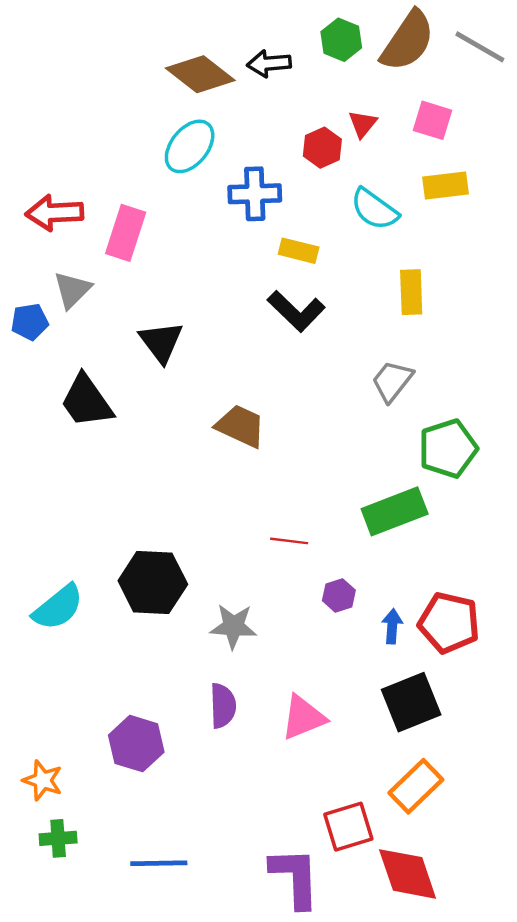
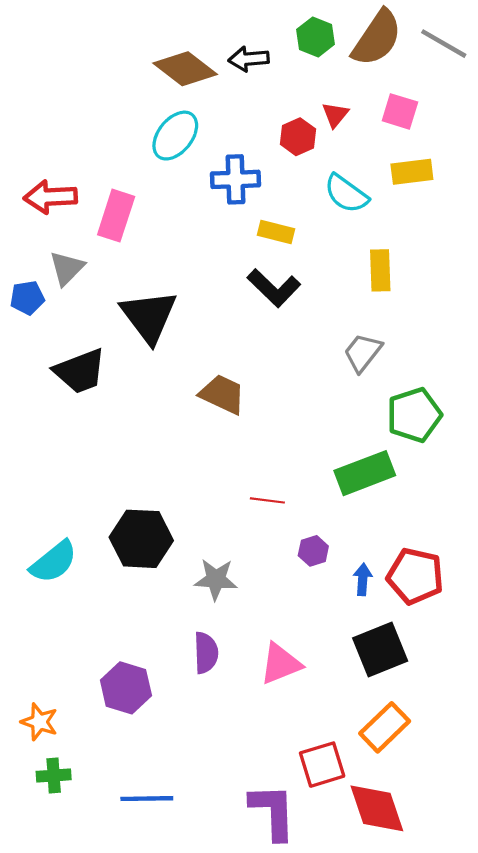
black triangle: (161, 342) -> (149, 316), size x1.4
black trapezoid: (86, 401) -> (80, 371), turned -76

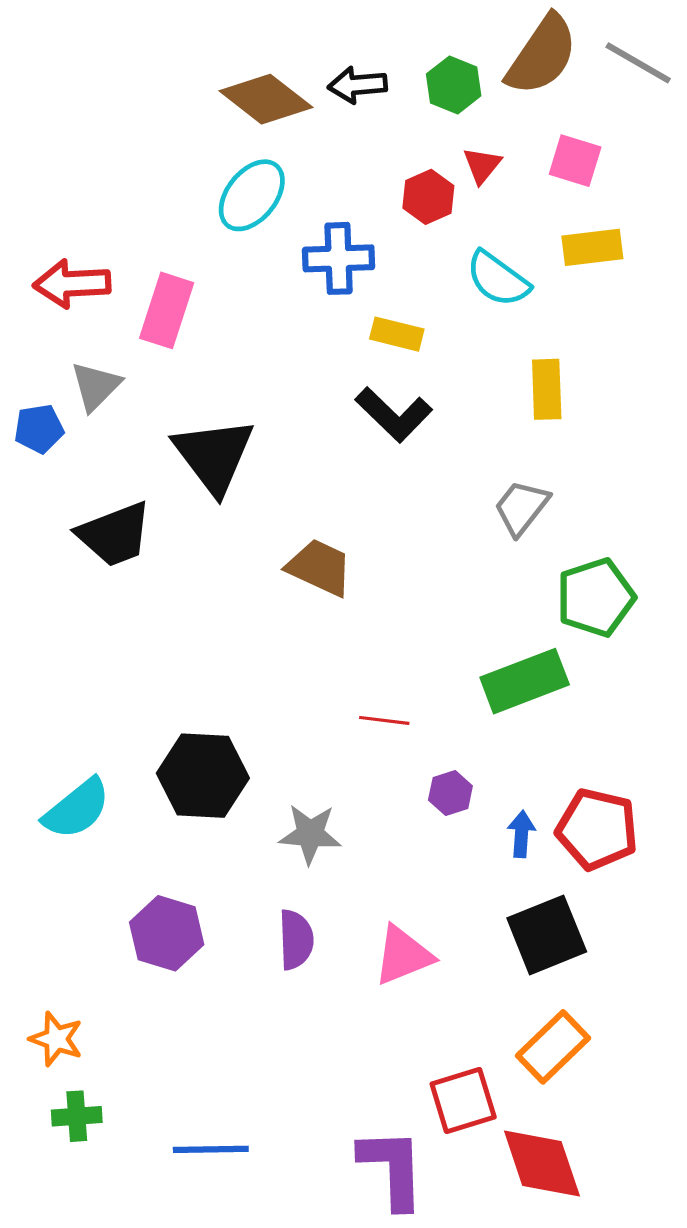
green hexagon: (316, 37) -> (454, 85), moved
purple hexagon: (126, 688) -> (167, 933), moved

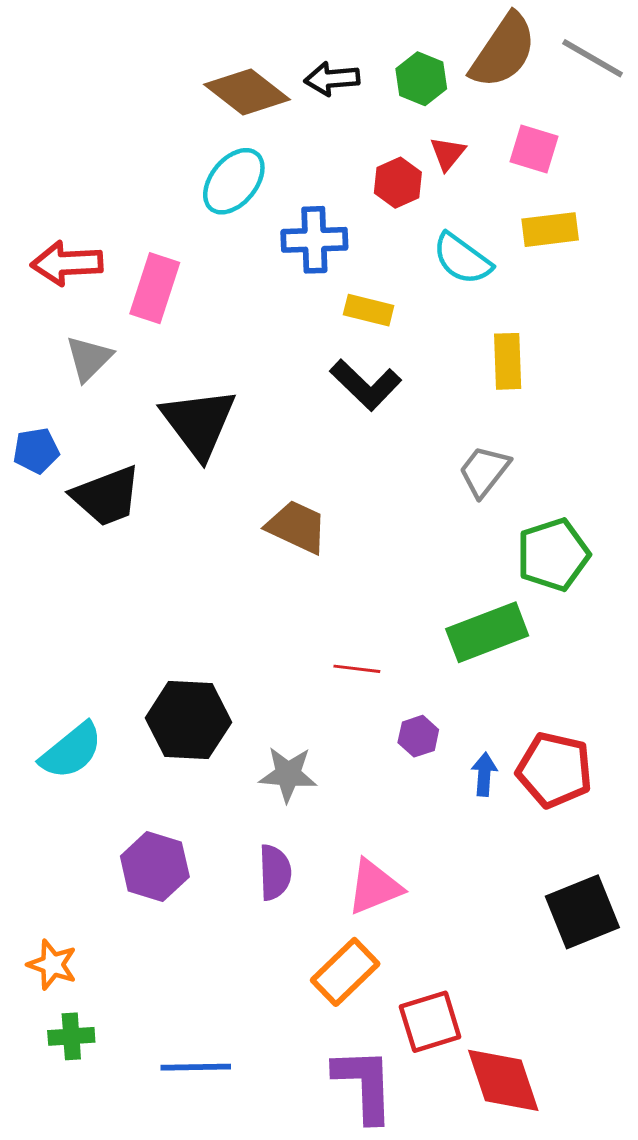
blue pentagon: (39, 429) -> (36, 451), moved
black square: (547, 935) -> (582, 912), moved
orange rectangle: (553, 1047) -> (345, 972), moved

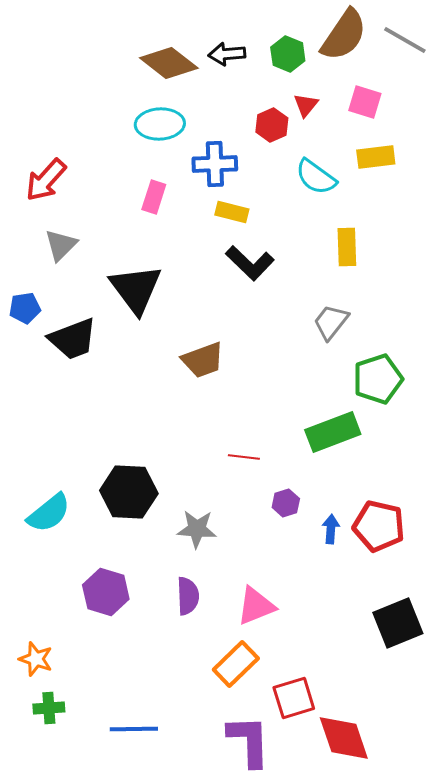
cyan ellipse: (234, 181) -> (160, 124), turned 48
red arrow: (67, 263) -> (46, 180), turned -45
pink rectangle: (155, 288) -> (154, 197), moved, size x0.7
yellow rectangle: (369, 310) -> (232, 212), moved
brown trapezoid: (297, 527) -> (203, 360), turned 135

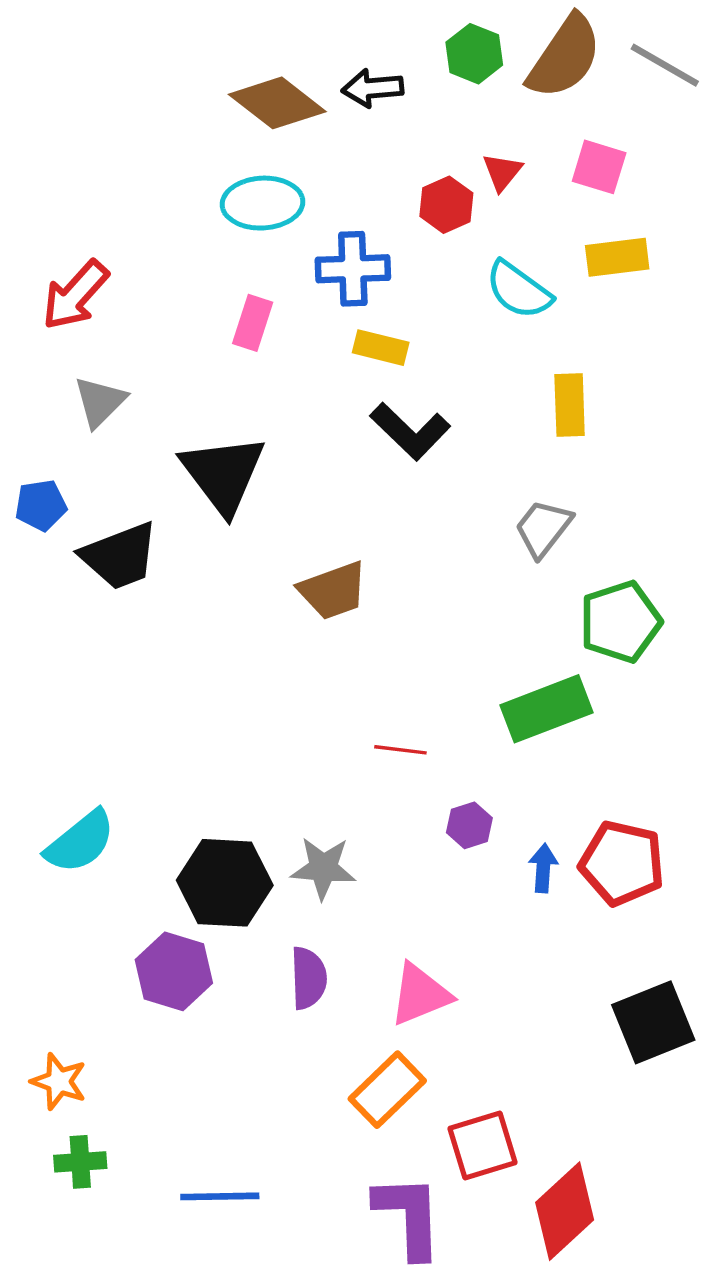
green hexagon: (288, 54) -> (474, 54), moved
black hexagon: (129, 492) -> (225, 883), moved
red diamond: (344, 738) -> (565, 1211), turned 66

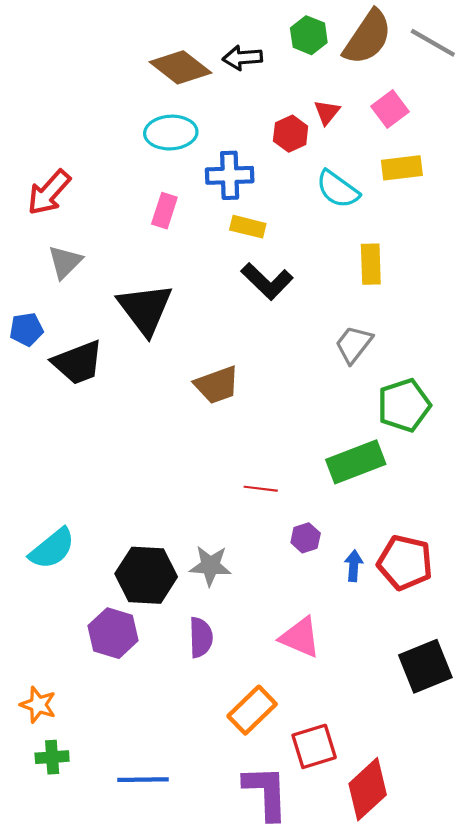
pink square: (599, 167) -> (390, 109), turned 36
pink triangle: (420, 994) -> (300, 637), moved, turned 45

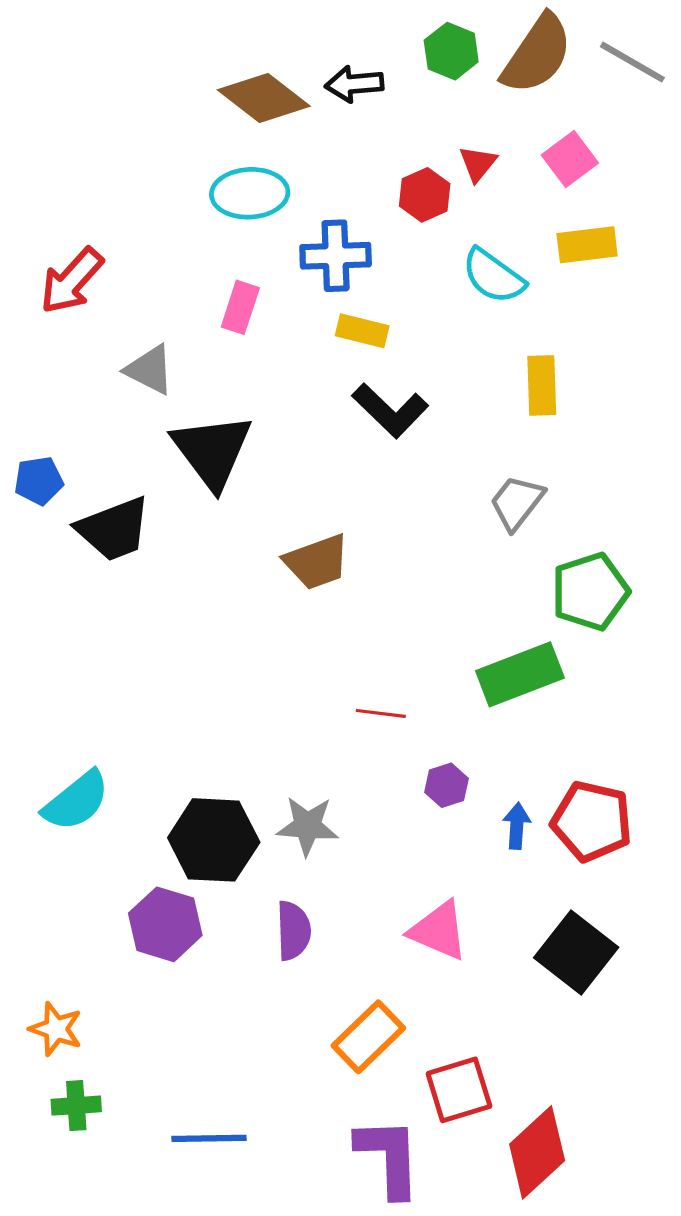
gray triangle: (65, 262) -> (150, 370), moved, turned -48
black square: (425, 666) -> (576, 952), moved, turned -30

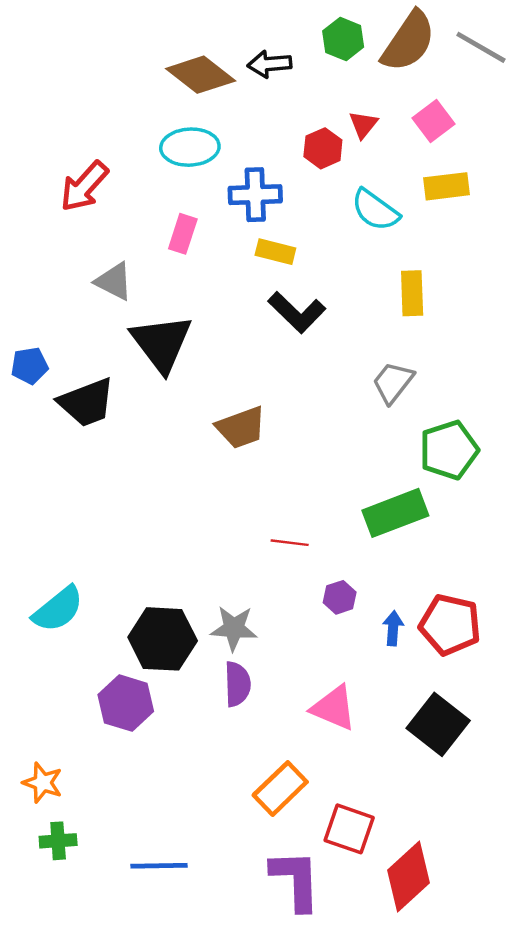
red arrow: (72, 281) -> (84, 186), moved
purple semicircle: (293, 931) -> (237, 684), moved
red square: (459, 1090) -> (349, 829), turned 36

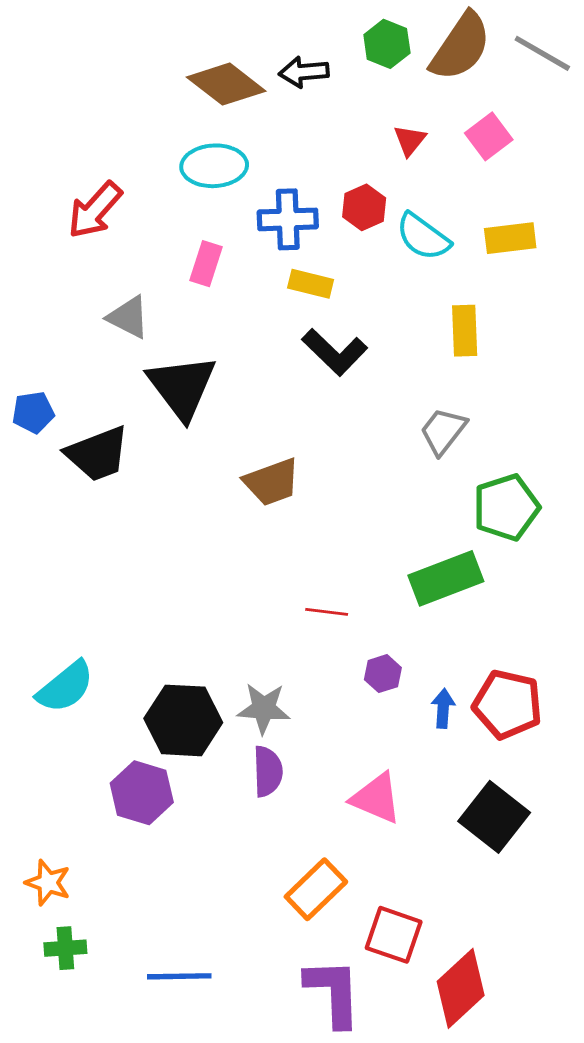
red hexagon: (323, 148) -> (364, 207), moved
yellow rectangle: (446, 186) -> (510, 238), moved

